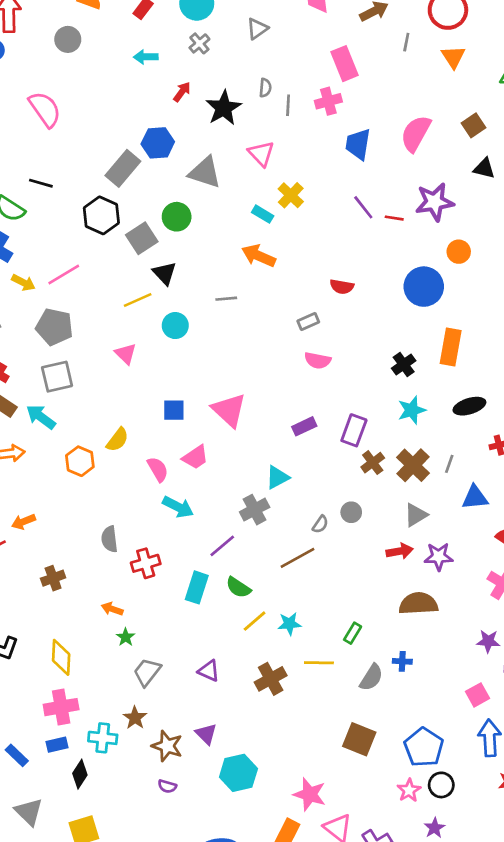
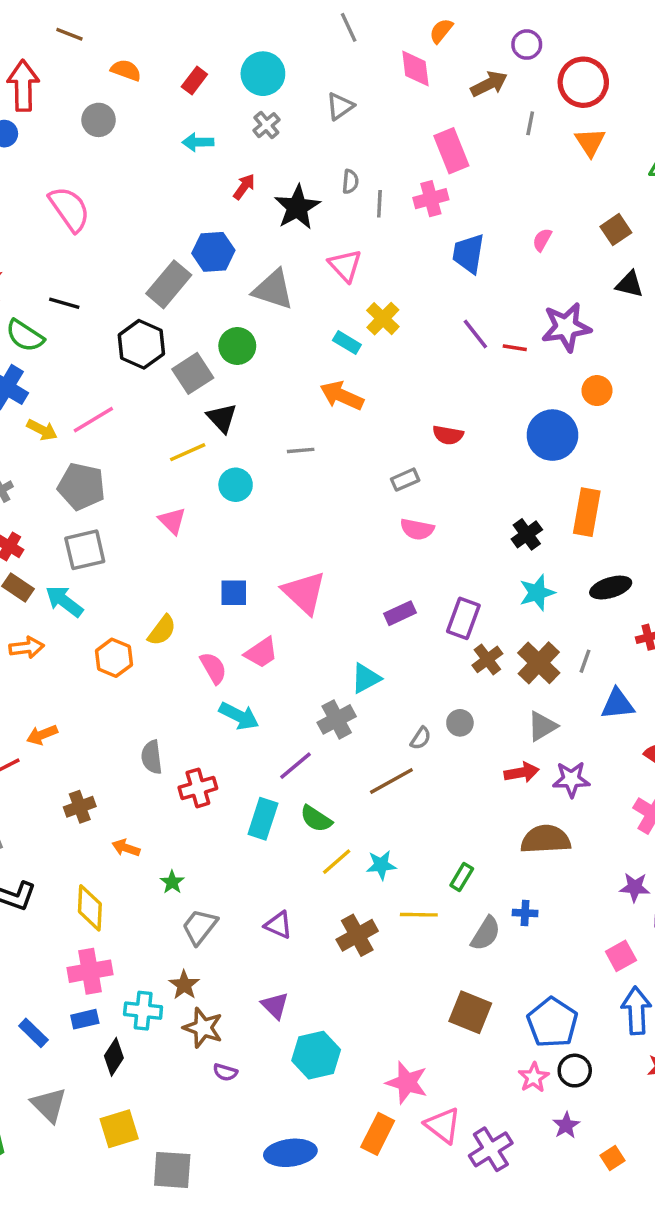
pink semicircle: (416, 133) -> (542, 240), size x0.5
orange arrow: (112, 609) -> (126, 848), moved
brown star: (167, 746) -> (203, 1028), moved

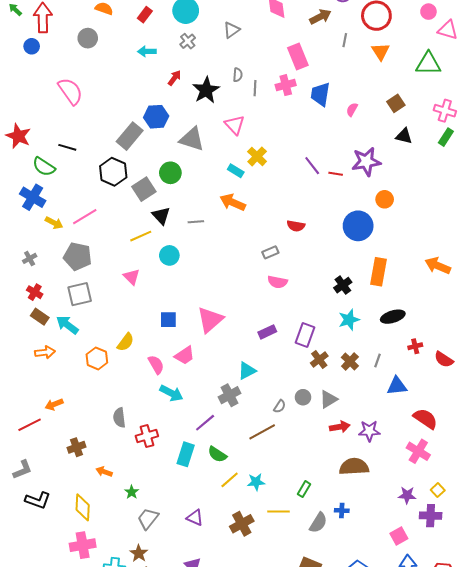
blue trapezoid: (469, 254) -> (320, 94), moved
gray line: (301, 450) -> (196, 222), moved
pink triangle: (304, 593) -> (210, 320), turned 36
brown cross: (539, 663) -> (350, 362), size x0.7
gray triangle: (542, 726) -> (329, 399), moved

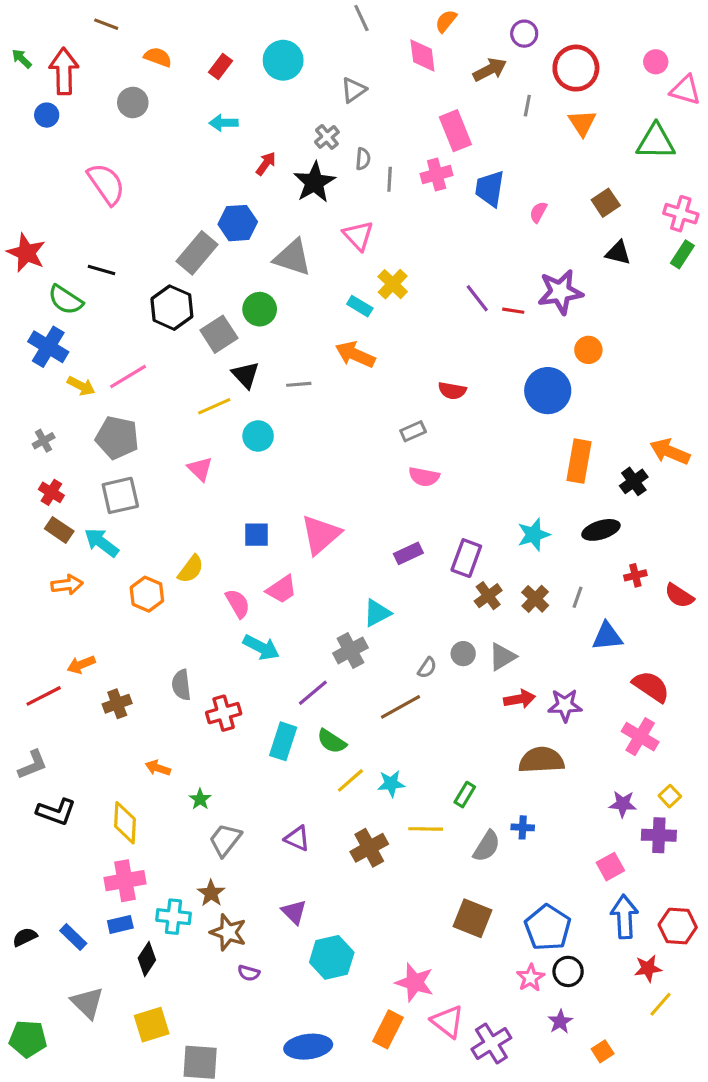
gray cross: (188, 41) -> (327, 137), moved
black cross: (343, 285) -> (634, 481), moved
brown cross: (77, 447) -> (117, 704), moved

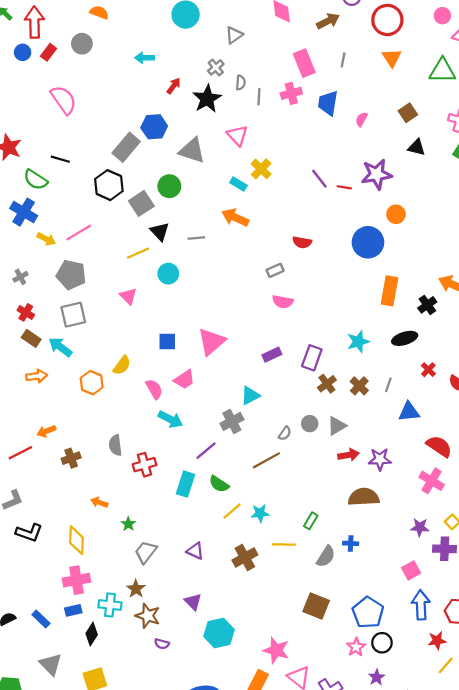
red rectangle: (220, 66) -> (48, 52), moved
gray line: (527, 106) -> (343, 60), moved
red cross: (635, 575) -> (428, 370), turned -32

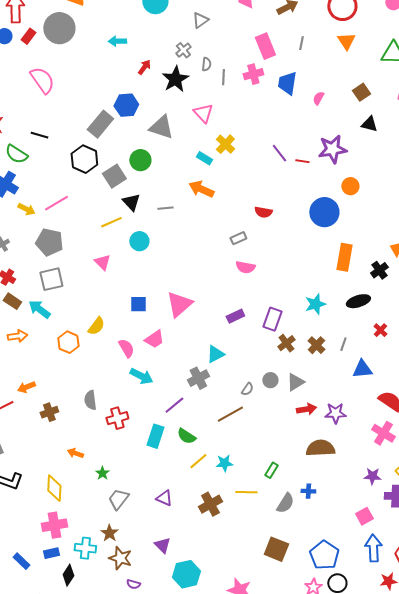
gray circle: (82, 44) -> (59, 28), size x1.6

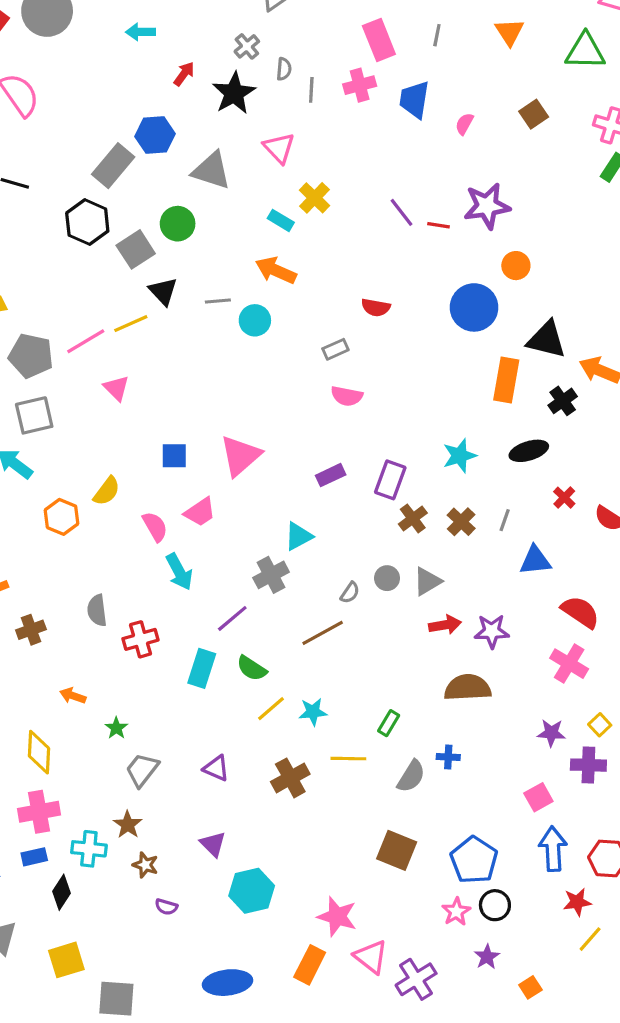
black triangle: (369, 124) -> (547, 340), moved, size x1.5
pink line: (56, 203) -> (86, 341), moved
cyan circle: (139, 241) -> (255, 320), moved
cyan arrow: (141, 376) -> (179, 572), turned 35
brown star: (120, 558) -> (145, 865), size x0.7

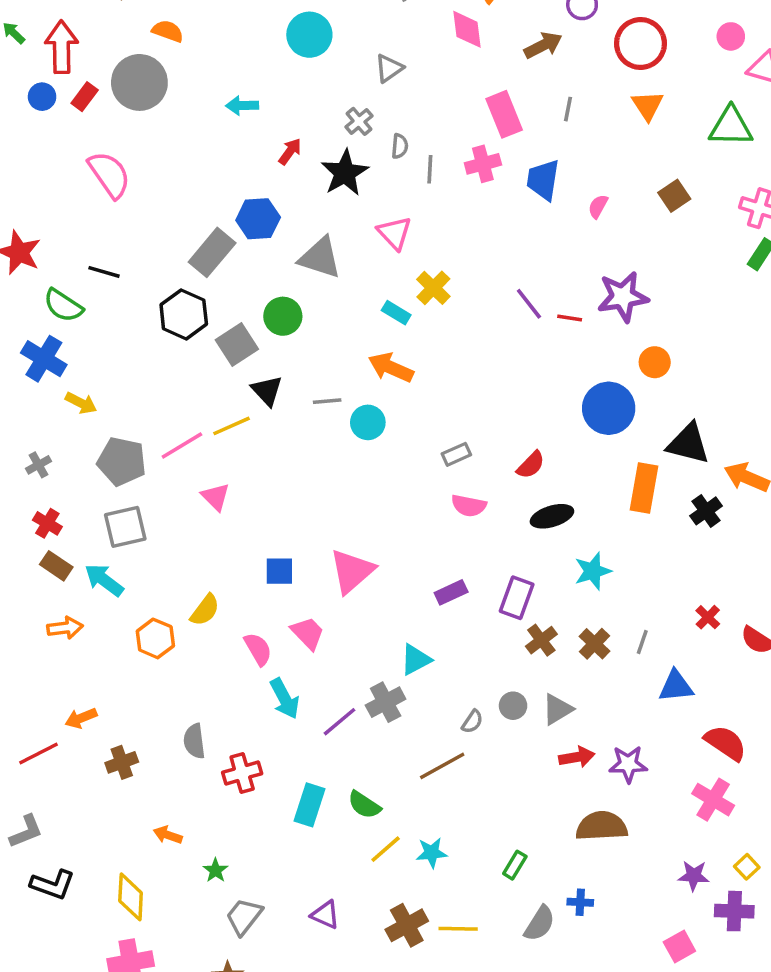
red semicircle: (376, 307) -> (531, 465), moved, turned -56
black ellipse: (529, 451) -> (552, 516), moved
pink trapezoid: (200, 512) -> (308, 633), turned -100
purple line: (232, 618) -> (339, 722), moved
yellow line: (348, 759) -> (458, 929), moved

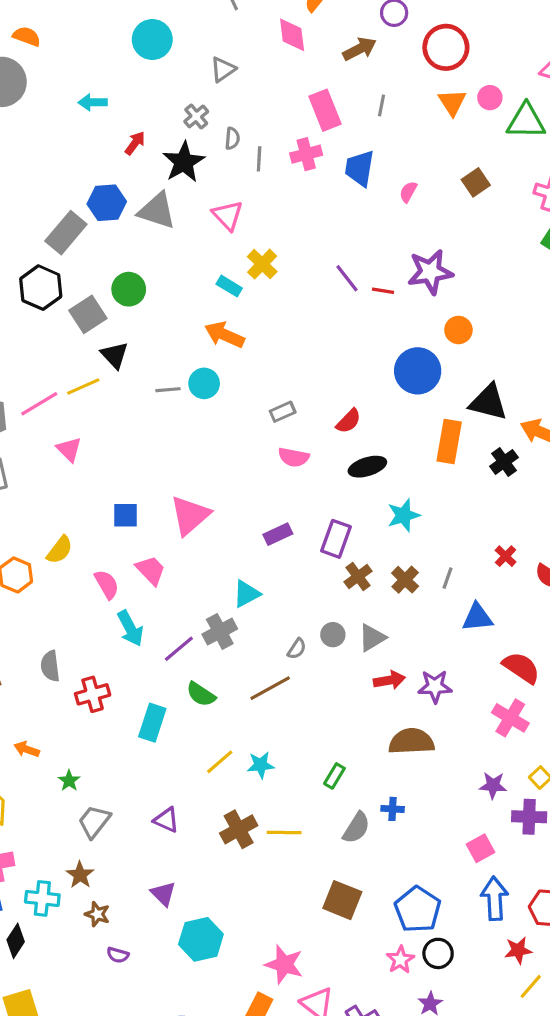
pink circle: (731, 36) -> (490, 98), moved
gray triangle: (320, 258) -> (157, 211), moved
gray line: (327, 401) -> (168, 390), moved
green semicircle: (364, 805) -> (201, 694), moved

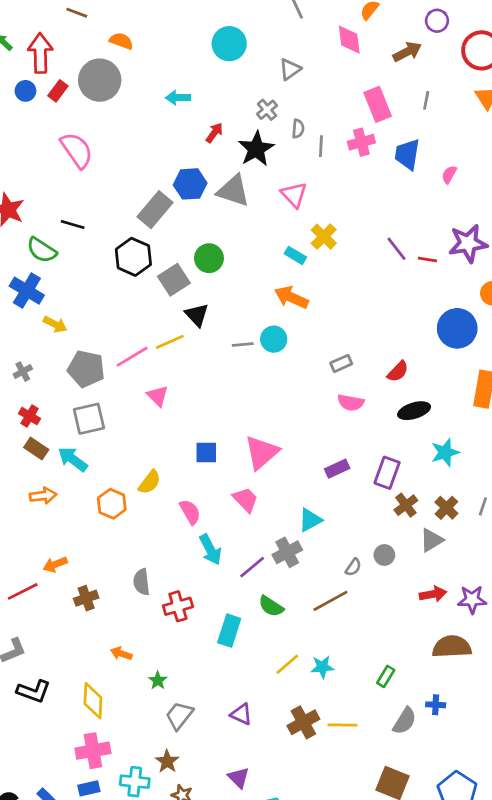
pink trapezoid: (151, 570) -> (245, 500), moved
gray triangle: (372, 638) -> (432, 540), moved

